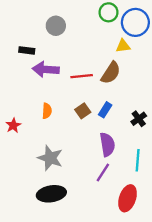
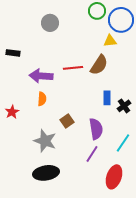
black rectangle: (27, 50) -> (13, 53), moved
purple arrow: (46, 69) -> (41, 76), moved
blue rectangle: (105, 110) -> (107, 98), moved, turned -32
brown square: (83, 111) -> (67, 121), moved
cyan line: (138, 160) -> (123, 143), turned 30

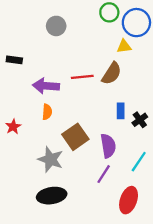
brown square: (67, 121) -> (75, 137), size x1.6

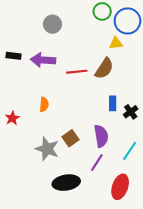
purple arrow: (46, 86) -> (43, 60), moved
brown square: (75, 137) -> (70, 138), moved, size x0.7
black ellipse: (52, 196) -> (66, 183), moved

